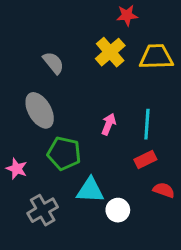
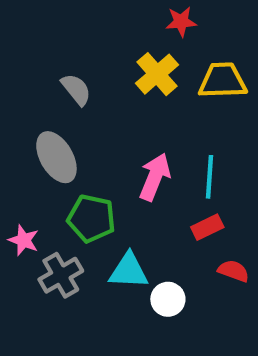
pink arrow: (109, 124) -> (155, 177), size x1.5
gray cross: (43, 210) -> (61, 275), moved

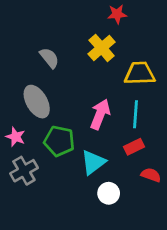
yellow trapezoid: (223, 81) -> (140, 73), moved
pink star: (24, 240) -> (16, 137), moved
cyan triangle: (129, 271) -> (93, 162), moved, turned -40
gray cross: (61, 275) -> (24, 171), moved

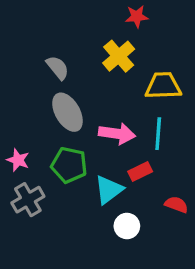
gray ellipse: (37, 102) -> (67, 112), moved
pink arrow: (100, 114) -> (117, 134), turned 76
red rectangle: (134, 147) -> (140, 172), moved

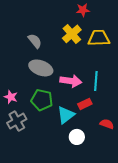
yellow trapezoid: (163, 86) -> (99, 38), moved
gray ellipse: (67, 112) -> (41, 68), turned -40

